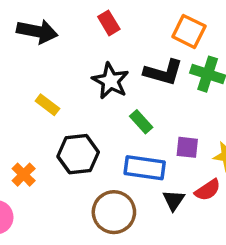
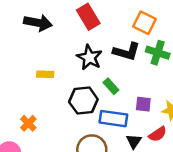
red rectangle: (109, 23) -> (88, 17), size x1.5
yellow rectangle: (47, 105) -> (45, 74), turned -35
black hexagon: (78, 154) -> (83, 101), moved

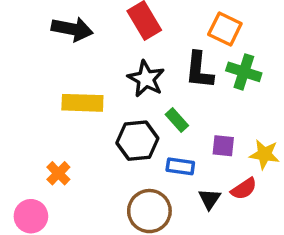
black L-shape: (127, 51) -> (199, 70), turned 80
yellow rectangle: (45, 74) -> (82, 103), size x1.6
blue rectangle: (113, 119) -> (180, 166), size x0.7

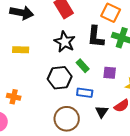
yellow rectangle: (82, 103) -> (21, 50), moved, size x0.7
purple square: (223, 146) -> (110, 73), moved
orange cross: (58, 173) -> (14, 97), turned -32

